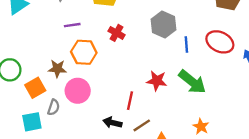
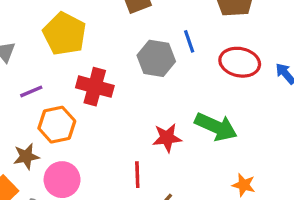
red cross: (116, 33) -> (95, 87), size x1.5
blue line: (186, 45) -> (189, 41), moved

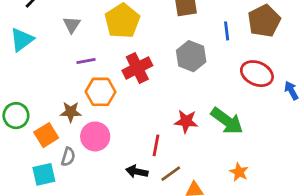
blue line: (189, 41) -> (227, 31), moved
red cross: (95, 87) -> (137, 68), turned 36

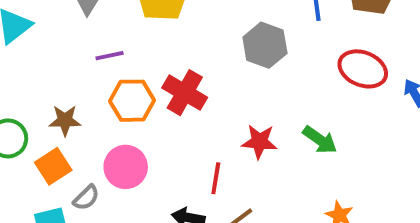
red cross: (137, 68) -> (185, 93), moved, turned -32
brown star: (71, 112) -> (65, 120), moved
green arrow: (227, 121) -> (320, 140), size x0.7
gray semicircle: (68, 157) -> (86, 198), turned 30

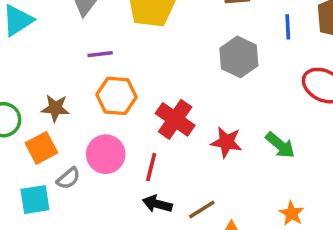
red cross: (185, 93) -> (175, 119), moved
red line: (216, 178) -> (151, 167), moved

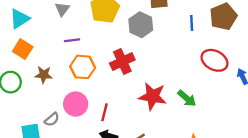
gray hexagon: (239, 57) -> (141, 25), moved
red cross: (175, 119) -> (122, 62), moved, turned 30
red star: (226, 142) -> (153, 96), size x1.4
orange square: (41, 148) -> (23, 49), moved, turned -30

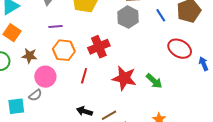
blue line: (192, 23) -> (161, 15), turned -32
gray hexagon: (141, 25) -> (128, 17), moved
pink circle: (76, 104) -> (45, 77), moved
red line: (105, 112) -> (84, 76), moved

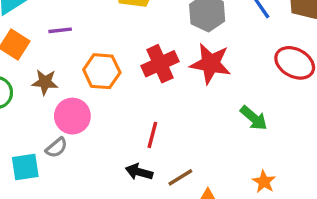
purple line: (56, 27) -> (60, 30), moved
red line: (84, 76) -> (152, 135), moved
red star: (124, 78) -> (210, 64), moved

